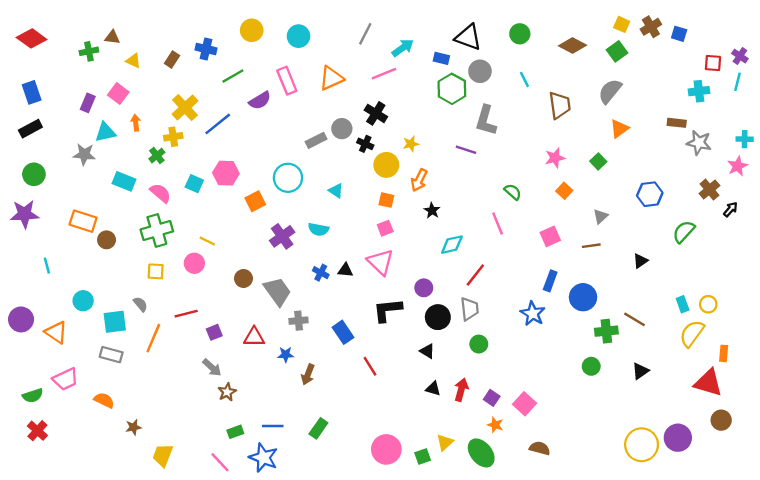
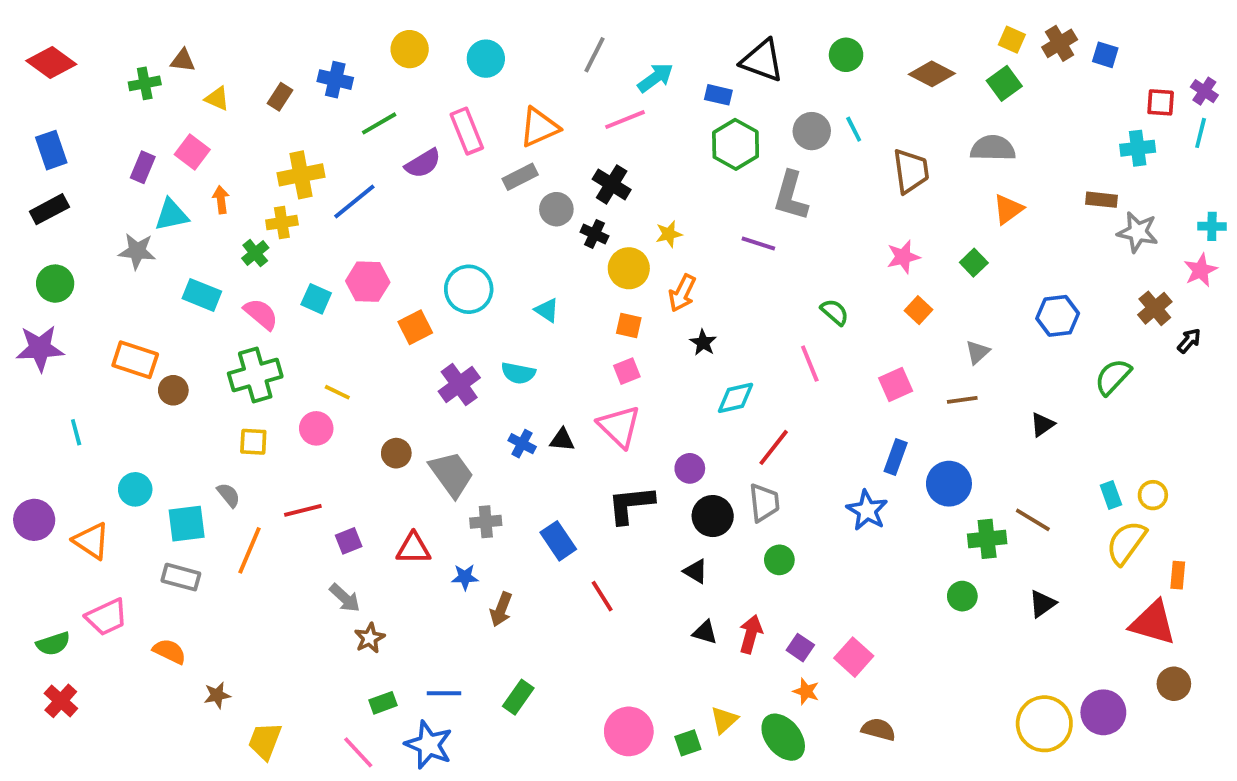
gray circle: (480, 71) -> (812, 131), moved
gray semicircle: (610, 91) -> (993, 148), turned 52
yellow cross: (185, 108) -> (301, 175), turned 32
gray rectangle: (316, 140) -> (520, 177), moved

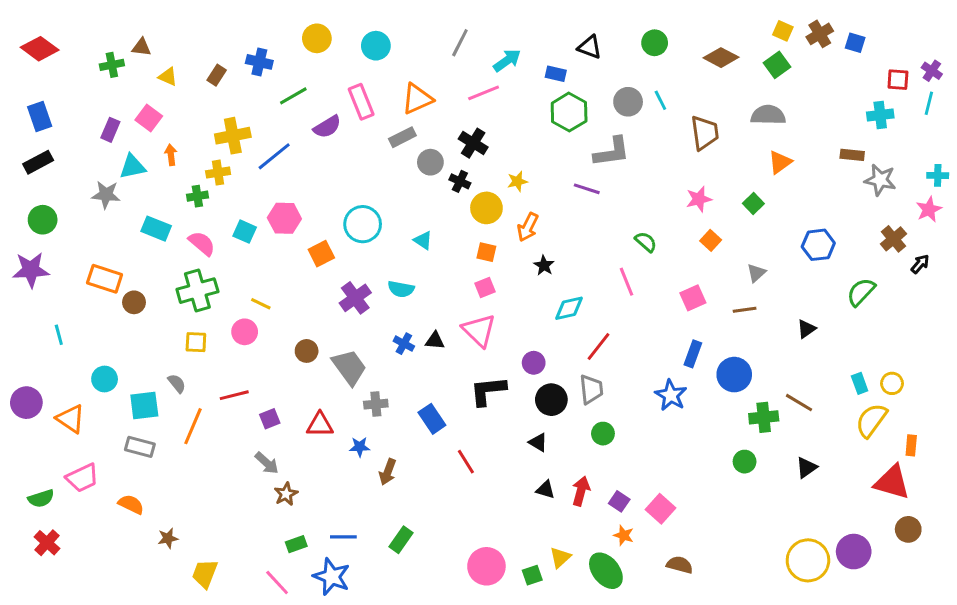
black triangle: (762, 61) -> (590, 47), size x0.7
gray L-shape: (791, 196) -> (612, 152), turned -114
green cross: (255, 253) -> (197, 196), turned 30

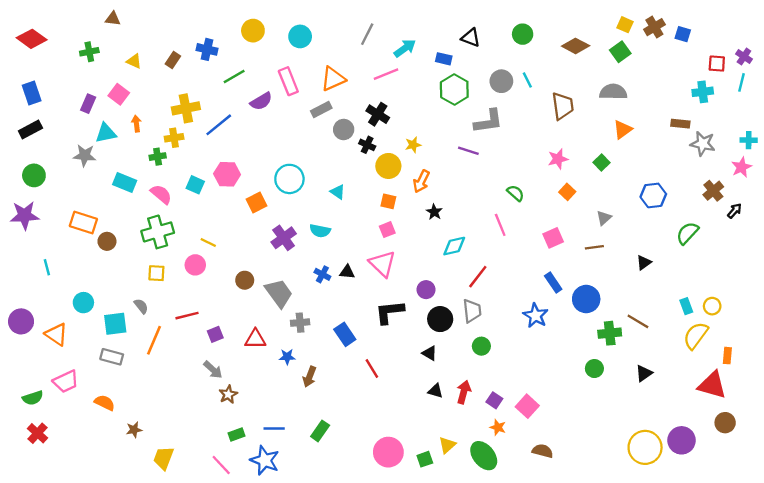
brown triangle: (141, 47) -> (113, 19), moved
blue rectangle: (693, 354) -> (553, 283), turned -54

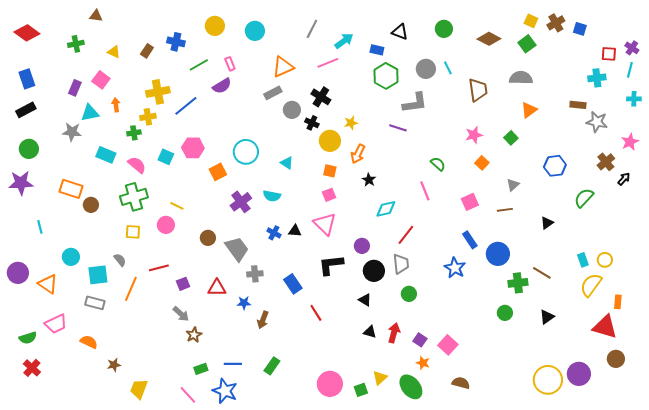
pink rectangle: (288, 81) -> (230, 64), moved, size x0.6
cyan cross: (749, 140) -> (634, 99), moved

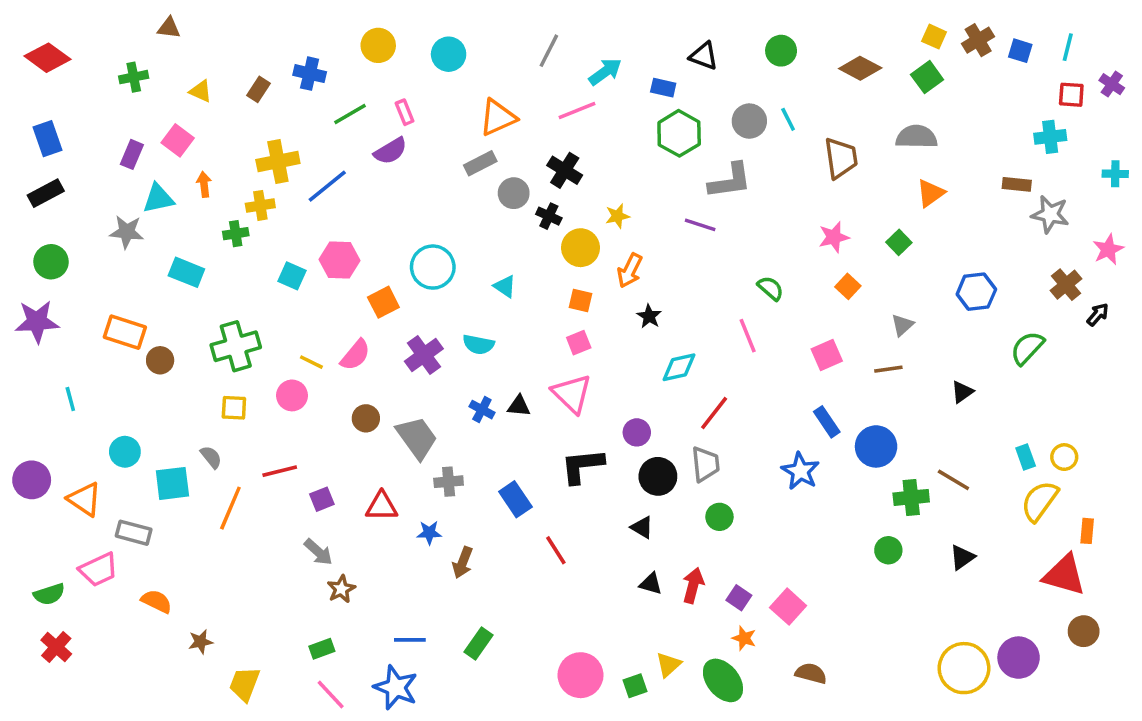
cyan line: (630, 70) -> (1068, 47), moved
pink semicircle: (137, 165) -> (355, 355), moved, turned 90
gray rectangle: (95, 303) -> (134, 533), moved
green rectangle: (201, 369) -> (322, 649), moved

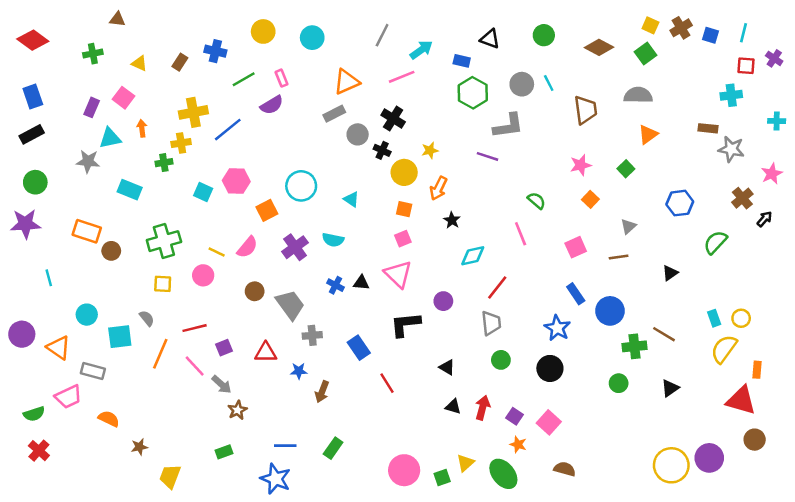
black circle: (658, 476) -> (550, 368), moved
pink line: (331, 695) -> (195, 366), moved

